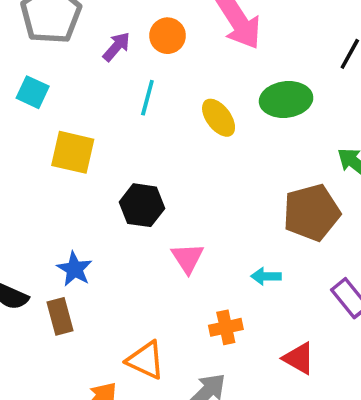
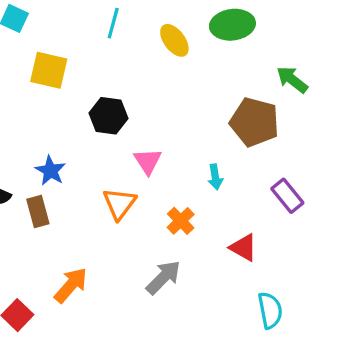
brown pentagon: (312, 213) -> (254, 122), turned 30
cyan arrow: (266, 276) -> (215, 177), turned -100
orange cross: (226, 327) -> (181, 221), turned -32
orange triangle: (146, 360) -> (119, 204), moved, turned 42

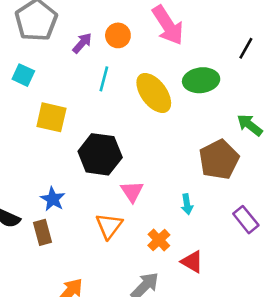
yellow ellipse: (174, 40) -> (154, 93), size x1.5
black hexagon: (108, 116) -> (100, 154), size x1.4
brown pentagon: (254, 122) -> (219, 159), turned 30
red triangle: (243, 248) -> (192, 262), moved

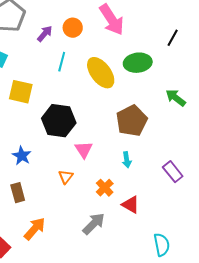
brown pentagon: (219, 159) -> (132, 121), moved
orange triangle: (109, 226) -> (66, 177), size x0.7
brown rectangle: (43, 232) -> (18, 193), moved

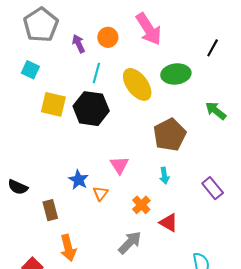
purple arrow: (45, 34) -> (79, 44), turned -66
black hexagon: (59, 121) -> (91, 109), moved
blue star: (22, 156) -> (79, 180), moved
orange arrow: (35, 229) -> (68, 248), turned 125

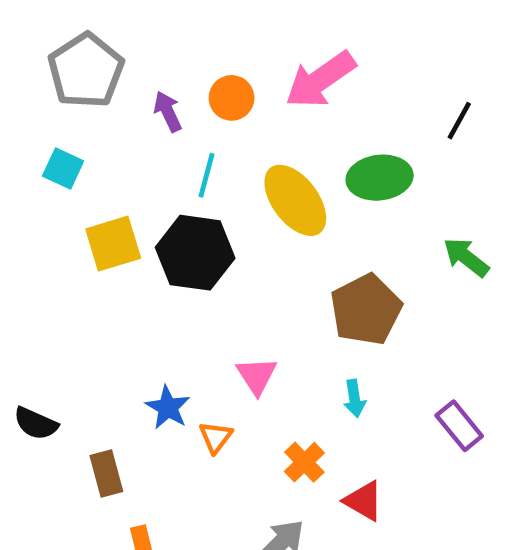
pink arrow: (149, 29) -> (320, 80), turned 88
yellow square: (53, 104) -> (113, 244), turned -30

